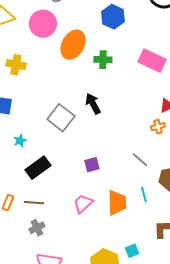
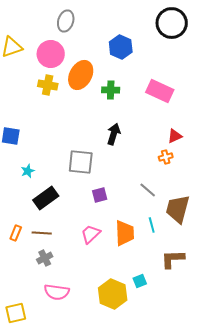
yellow cross: (16, 65) -> (48, 85), moved
black arrow: (93, 104) -> (114, 134), moved, turned 45
gray square: (61, 118) -> (81, 162), moved, turned -32

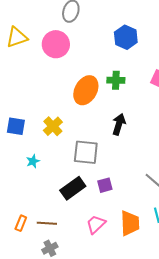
orange ellipse: (81, 75) -> (86, 90), moved
yellow cross: (48, 85) -> (53, 126), moved, turned 36
black rectangle: (46, 198) -> (73, 188), moved

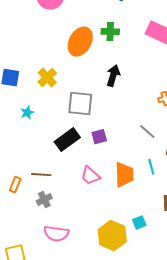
orange rectangle: (21, 223) -> (15, 185), moved
pink trapezoid: (96, 224) -> (90, 176), turned -95

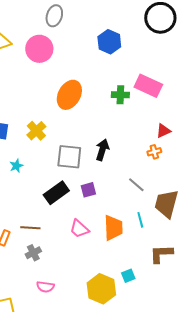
green cross: (110, 32) -> (120, 95), moved
black arrow: (113, 76) -> (102, 150), moved
pink semicircle: (56, 234) -> (45, 287), size x0.7

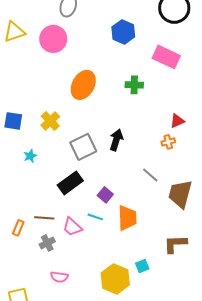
pink rectangle: (148, 86) -> (166, 57), moved
gray square: (69, 157) -> (83, 147), turned -32
purple square: (88, 190) -> (105, 195), moved, turned -35
cyan line: (140, 220) -> (95, 217), moved, turned -56
pink trapezoid: (79, 229) -> (72, 227), moved

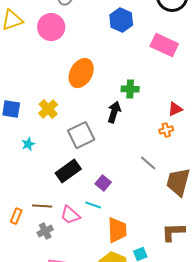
green cross: (134, 85) -> (130, 89), moved
black arrow: (116, 140) -> (114, 112), moved
orange trapezoid: (127, 218) -> (117, 230), moved

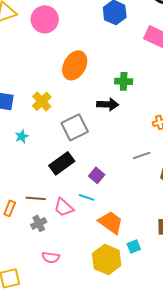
black arrow: (114, 112) -> (108, 104), turned 75
gray line: (148, 163) -> (142, 155), turned -60
orange trapezoid: (117, 230) -> (111, 222), turned -52

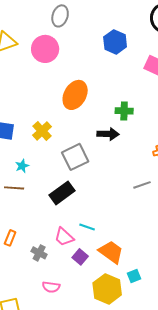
purple square: (97, 175) -> (80, 257), moved
brown line: (36, 198) -> (14, 188), moved
gray cross: (39, 223) -> (39, 253), turned -35

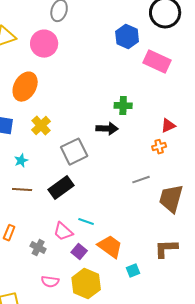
blue hexagon: (115, 42) -> (127, 37), moved
orange ellipse: (75, 95) -> (25, 87), moved
brown line: (14, 188) -> (22, 190), moved
yellow hexagon: (107, 289) -> (86, 284), moved

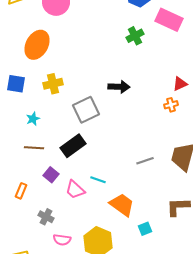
green cross: (123, 106) -> (135, 36), moved, turned -30
yellow cross: (41, 126) -> (53, 84), turned 30
gray line: (141, 180) -> (145, 161), moved
gray cross: (38, 248) -> (46, 217), moved
purple square: (79, 252) -> (51, 175), moved

